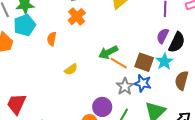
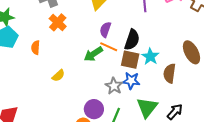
purple semicircle: (163, 36) -> (105, 30), moved
black semicircle: (177, 42) -> (132, 40), moved
orange line: (119, 63) -> (109, 47), moved

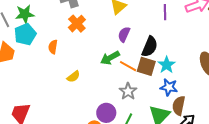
orange line: (109, 47) -> (128, 66), moved
brown semicircle: (170, 73) -> (179, 106), moved
blue star: (131, 81) -> (169, 87), moved

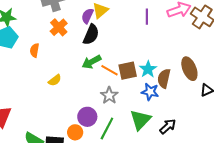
purple semicircle: (124, 34) -> (87, 16), moved
black semicircle: (150, 47) -> (91, 35), moved
brown square: (146, 66) -> (128, 71), turned -30
brown semicircle: (179, 106) -> (164, 78), moved

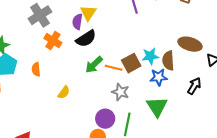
black semicircle: (91, 35) -> (86, 39), turned 50
cyan star: (148, 69) -> (150, 56), turned -30
brown ellipse: (189, 69) -> (190, 44), turned -35
black arrow: (168, 126) -> (194, 86), moved

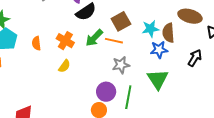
orange cross: (53, 41) -> (65, 41), moved
brown square: (131, 63) -> (121, 21), moved
gray star: (120, 92) -> (121, 65), turned -30

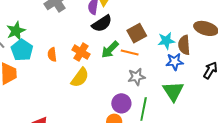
yellow semicircle: (64, 66) -> (80, 77), size x1.5

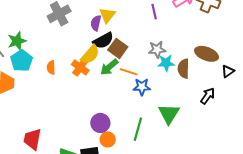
brown square: (137, 33) -> (118, 48), moved, turned -30
blue star: (175, 62) -> (142, 87), moved
yellow semicircle: (80, 77) -> (90, 55), moved
gray star: (136, 77) -> (157, 50), moved
purple circle: (121, 103) -> (100, 123), moved

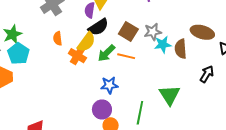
brown square: (118, 48) -> (128, 32), moved
orange semicircle: (51, 68) -> (58, 38), moved
blue star: (142, 87) -> (109, 85), moved

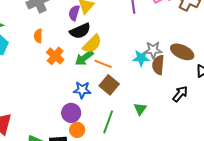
brown square: (128, 32) -> (109, 85), moved
gray star: (153, 32) -> (153, 50), moved
yellow semicircle: (86, 42) -> (92, 44), moved
green triangle: (170, 95) -> (140, 109), size x0.6

